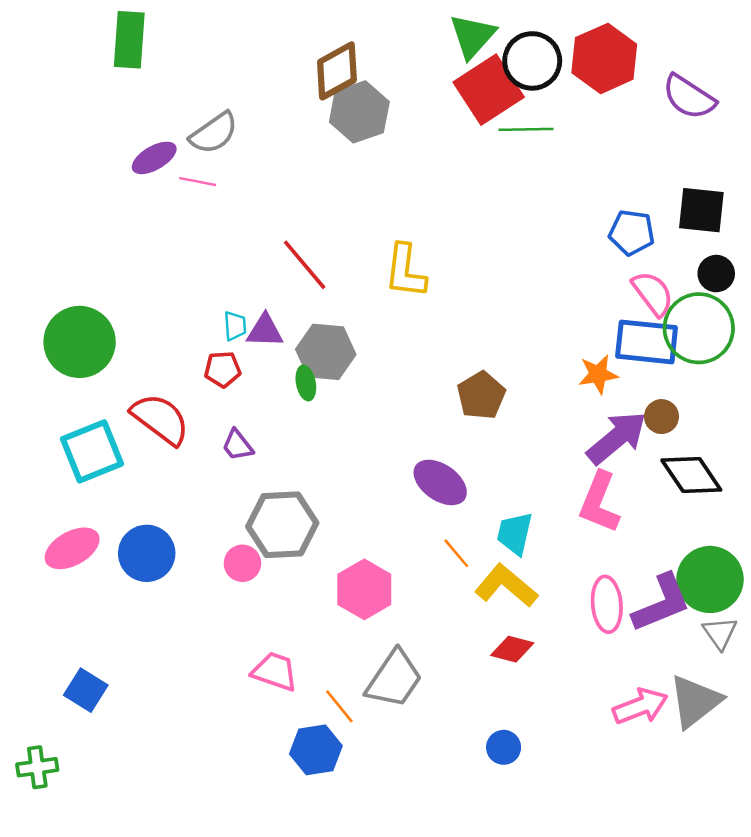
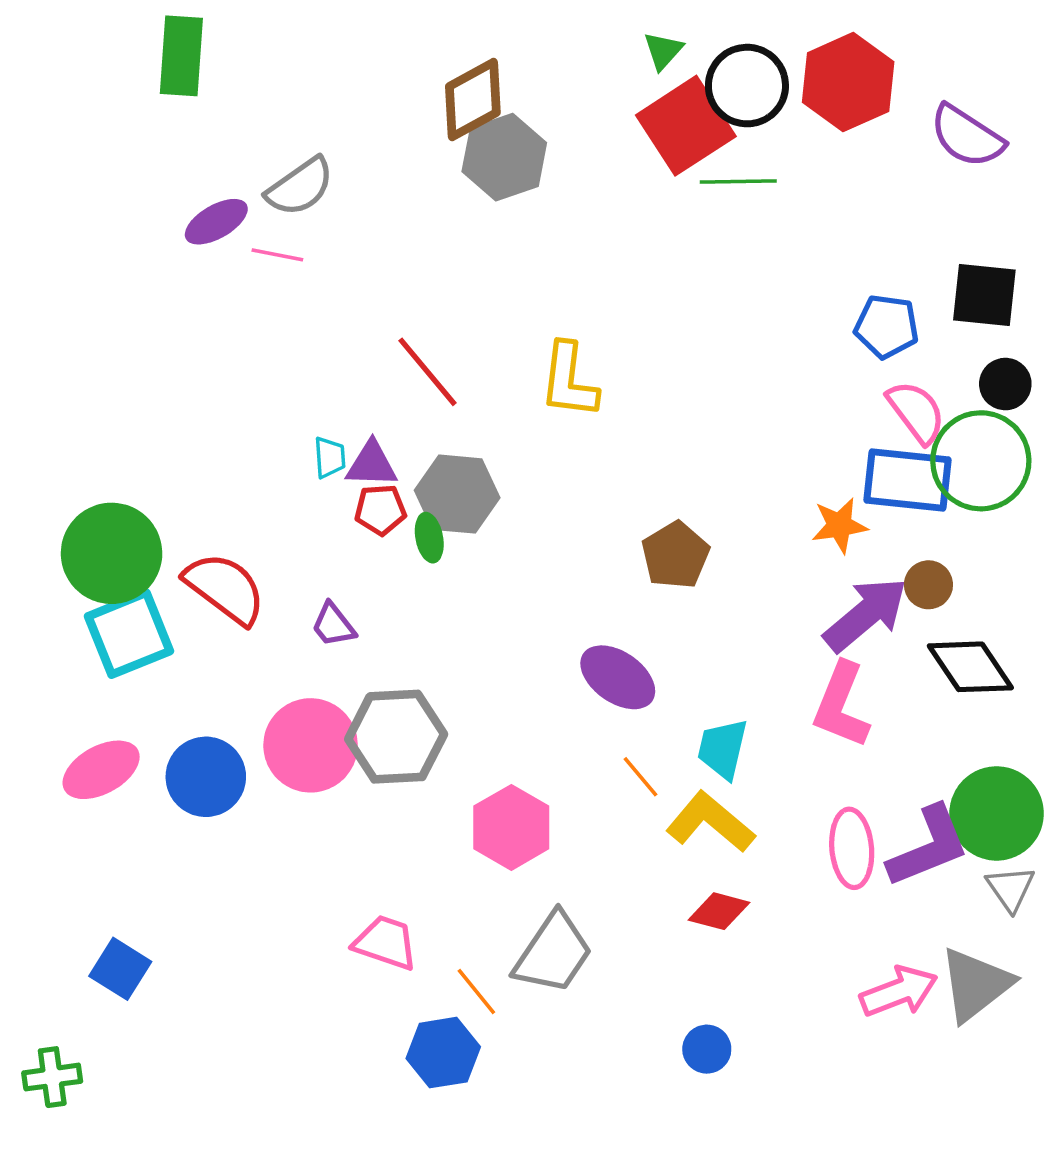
green triangle: (472, 36) -> (663, 51), size x0.6
green circle: (80, 342) -> (112, 553), moved
red pentagon: (223, 369) -> (380, 510), moved
pink circle: (242, 563) -> (311, 745), moved, size x1.8

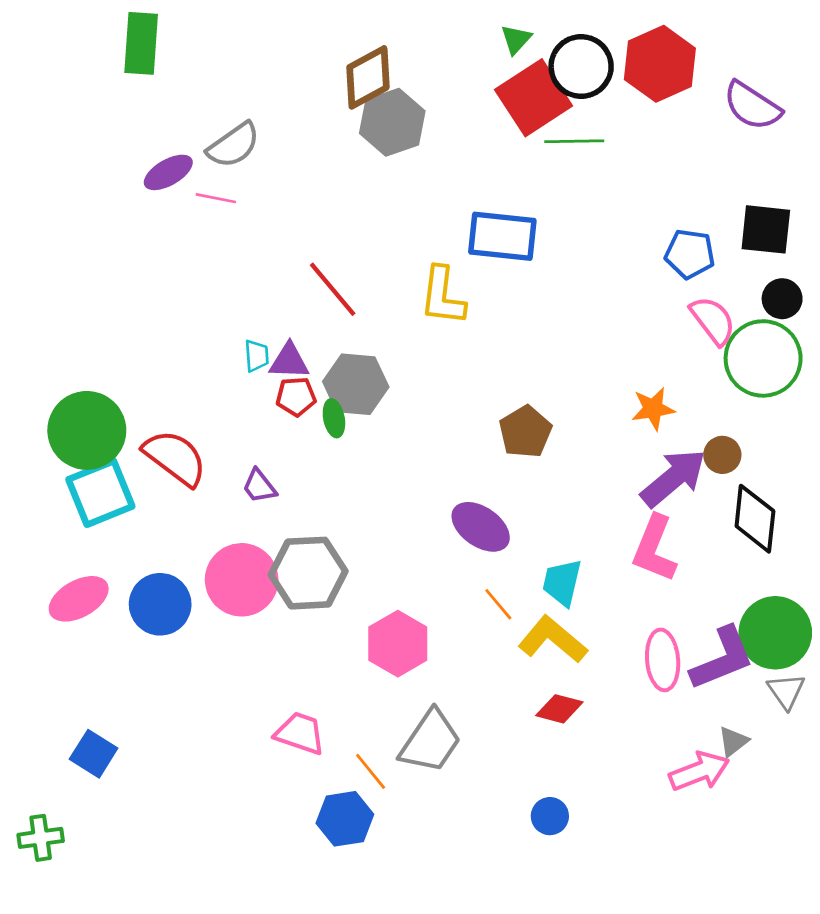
blue rectangle: (908, 480) -> (502, 236), moved
black diamond: (970, 667) -> (755, 519), turned 40
gray triangle: (976, 985) -> (733, 741), moved, size x0.5

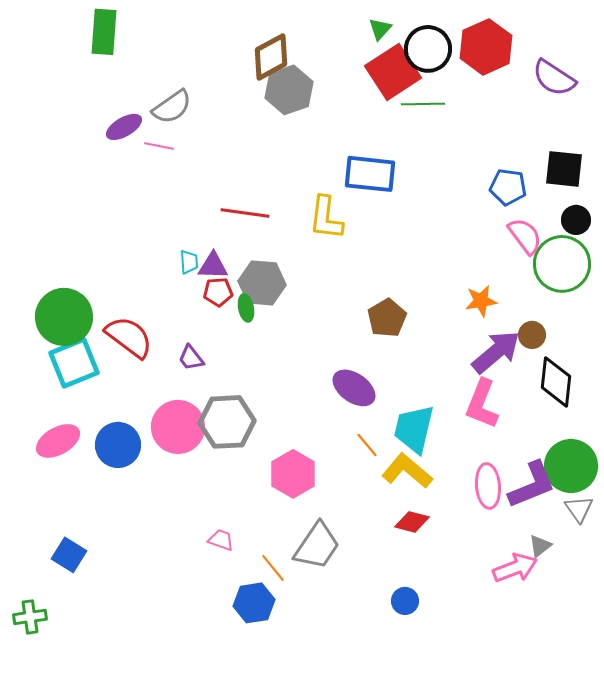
red line: (333, 289) -> (245, 213), turned -42
cyan trapezoid: (562, 583) -> (414, 429), size x1.4
pink trapezoid: (300, 733) -> (221, 540), size x0.7

